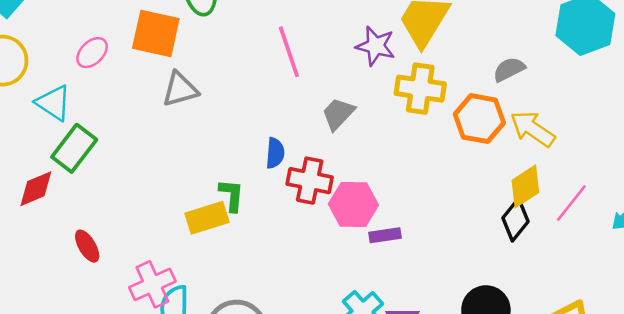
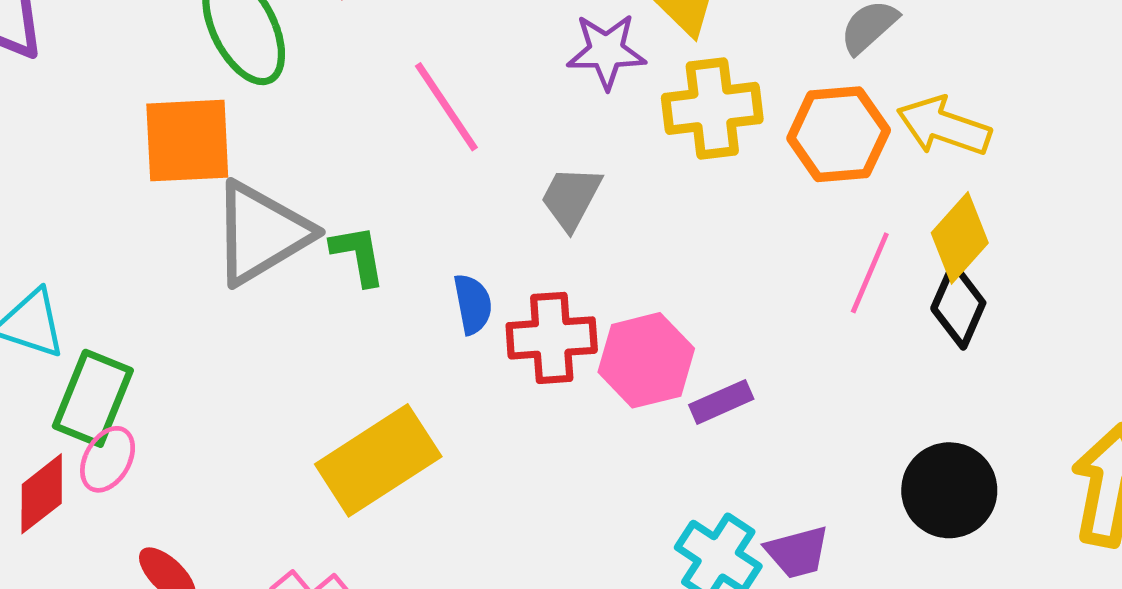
pink ellipse: (92, 53) -> (108, 459), moved
gray triangle: (180, 89) -> (261, 233), size x1.5
green L-shape: (232, 195) -> (358, 255), moved
pink line: (571, 203) -> (870, 273), moved
yellow rectangle: (207, 218) -> (378, 460), size x1.4

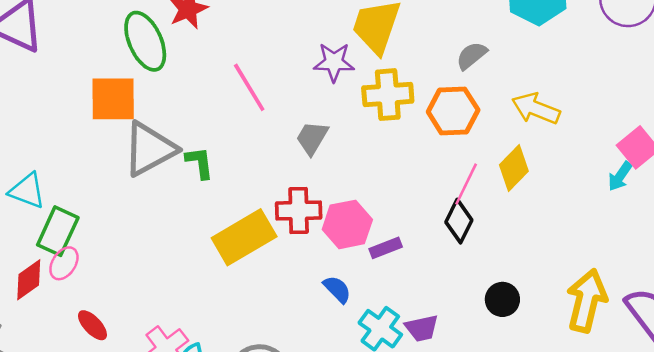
yellow arrow: (944, 126) -> (536, 109), moved
blue semicircle: (473, 304) -> (337, 289), moved, turned -36
black diamond: (958, 306) -> (459, 221), moved
yellow rectangle: (378, 460) -> (244, 237), moved
black circle: (949, 490) -> (502, 299), size x0.7

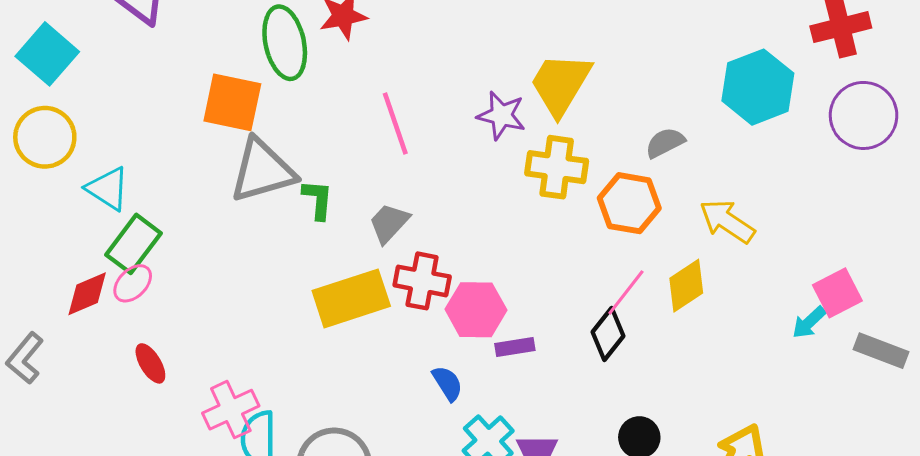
gray trapezoid: (312, 138) -> (389, 223), moved

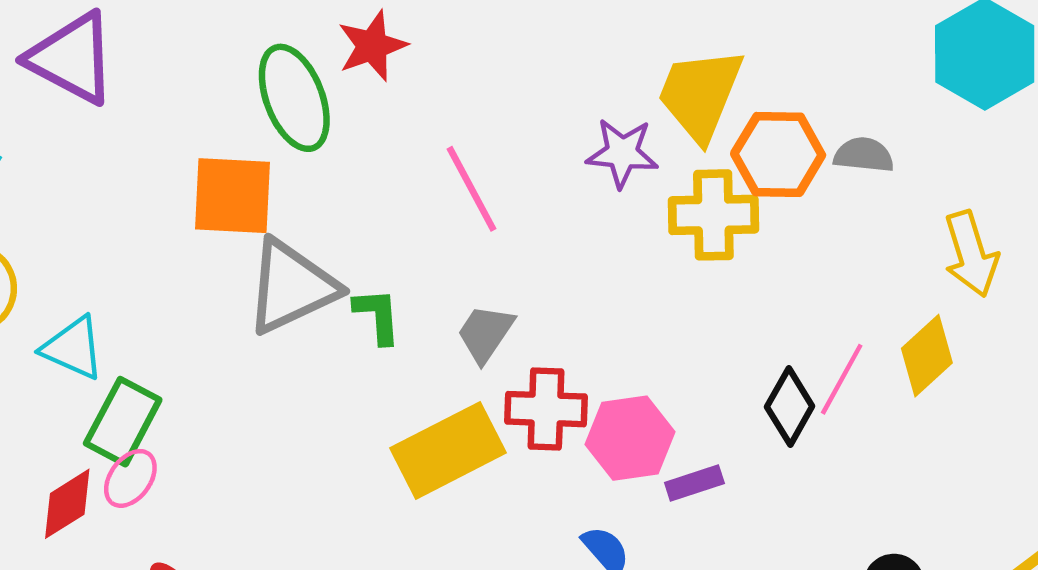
gray semicircle: (665, 143) -> (864, 155), turned 42
orange hexagon: (629, 203) -> (778, 154), moved
yellow arrow: (727, 221) -> (971, 254), turned -132
black diamond: (608, 334) -> (790, 407), moved

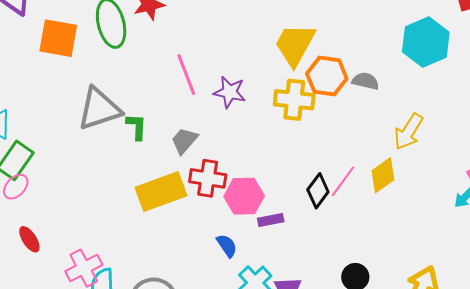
purple star: (622, 153) -> (230, 92), moved
orange square: (232, 196) -> (58, 38), moved
yellow arrow: (971, 254) -> (409, 132), turned 42

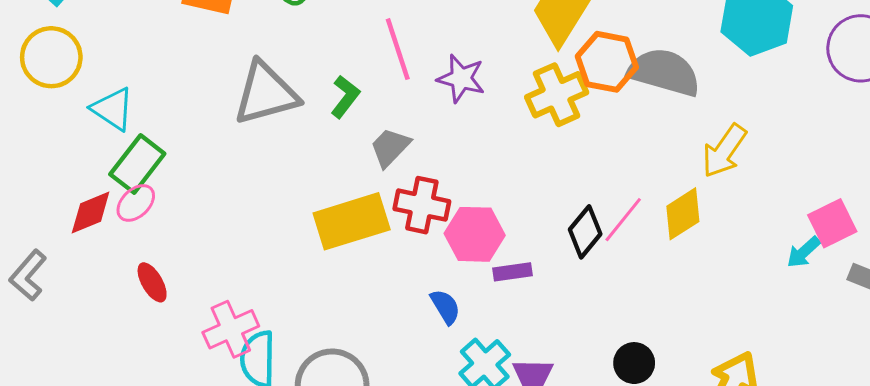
gray semicircle: (365, 81) -> (664, 72), size x1.8
yellow cross: (294, 100) -> (557, 95), turned -33
green L-shape: (137, 127) -> (345, 97), moved, turned 32

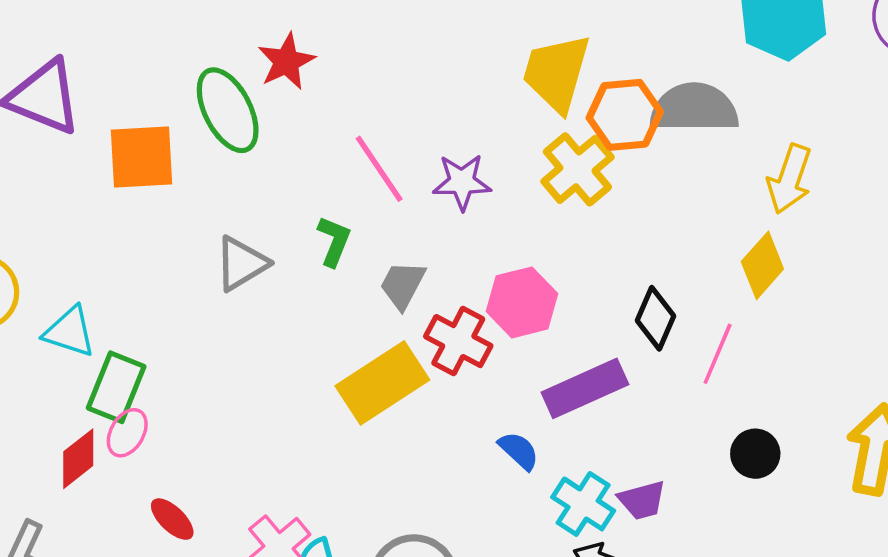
gray triangle: (266, 93) -> (241, 264), size x0.7
red cross: (422, 205) -> (458, 341), turned 32
pink line: (623, 220) -> (718, 354), moved
pink hexagon: (475, 234) -> (522, 302), moved
purple rectangle: (513, 272) -> (585, 388), size x1.8

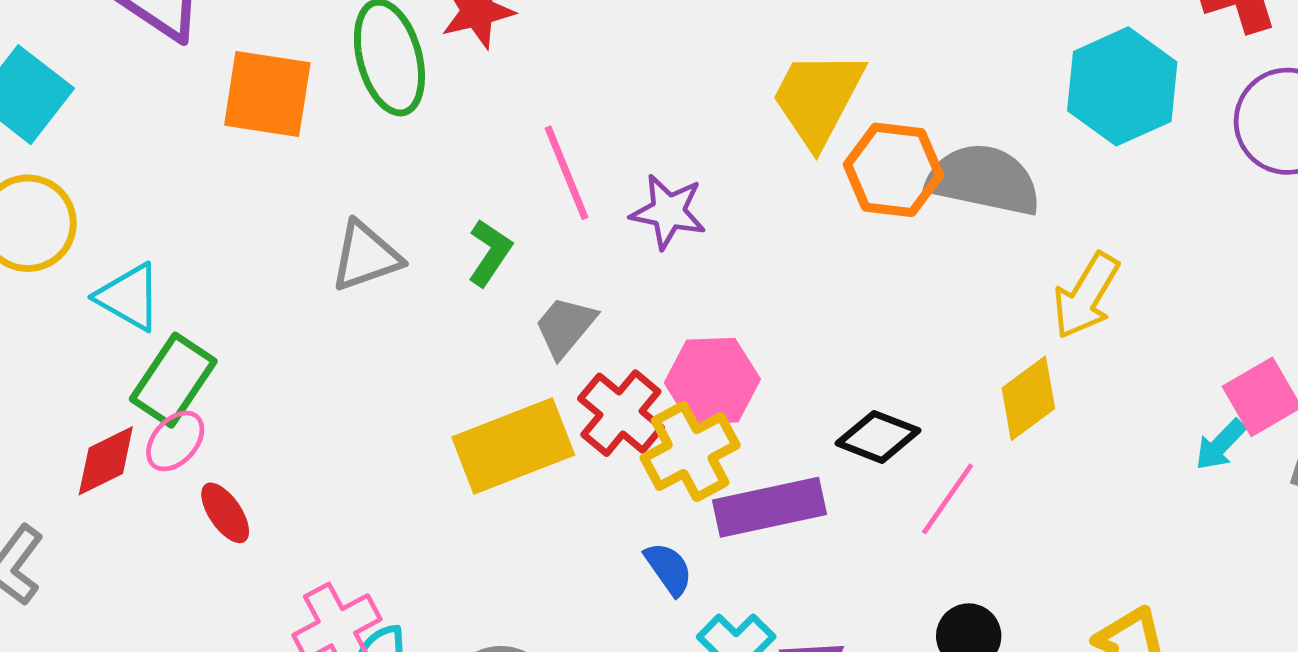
yellow cross: (577, 169) -> (690, 452), moved
black diamond: (656, 318) -> (878, 437), turned 76
red ellipse: (172, 519) -> (225, 513), moved

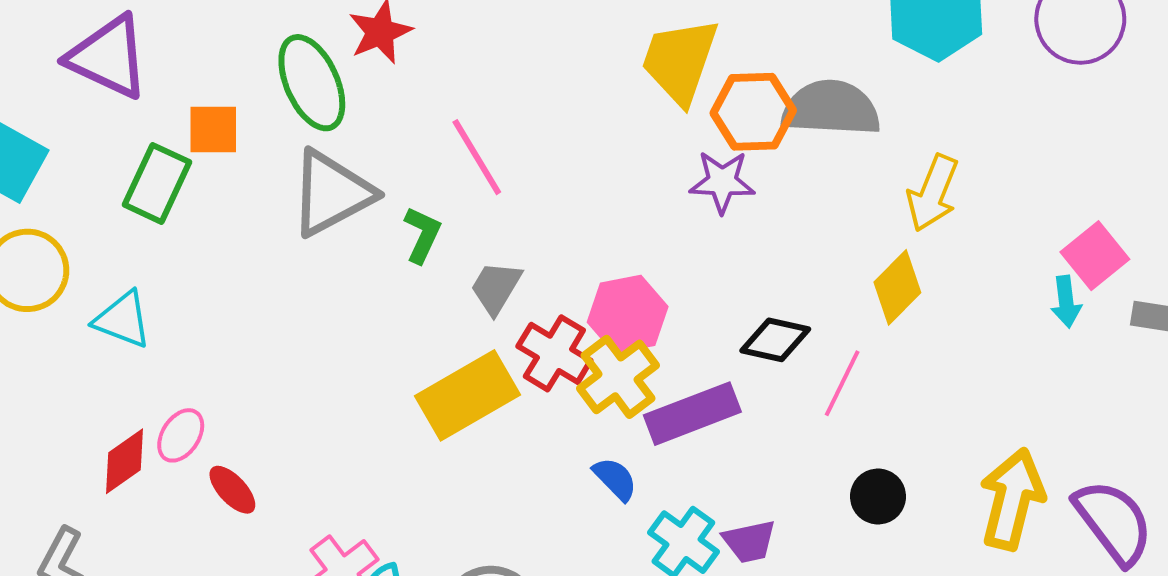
orange square: (267, 94) -> (213, 130), size x0.7
purple star: (668, 212) -> (722, 182), moved
gray triangle: (366, 256) -> (332, 193), moved, size x1.4
green rectangle: (173, 380) -> (157, 183), moved
cyan arrow: (1220, 445) -> (1066, 302), turned -42

